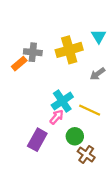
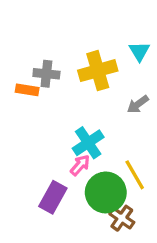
orange rectangle: (19, 64) -> (27, 90), turned 49
yellow line: (90, 110) -> (135, 175), moved, turned 35
green circle: (75, 136) -> (106, 192), size x1.6

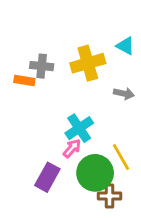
cyan triangle: (139, 51) -> (125, 46), turned -30
gray arrow: (138, 104) -> (124, 93), turned -132
brown cross: (122, 218) -> (109, 196), turned -35

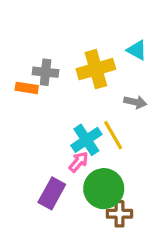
yellow line: (121, 157) -> (113, 135), moved

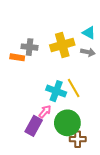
gray arrow: (135, 102) -> (88, 52), moved
cyan cross: (86, 140) -> (56, 91), turned -36
pink arrow: (79, 162) -> (45, 112), moved

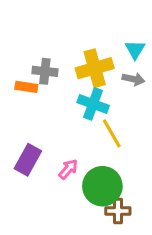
cyan triangle: (89, 33) -> (135, 50), turned 32
cyan cross: (56, 91) -> (93, 104), moved
purple rectangle: (34, 126) -> (28, 160), moved

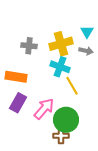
orange rectangle: (26, 87) -> (16, 77), moved, size x1.5
pink arrow: (68, 169) -> (44, 109), size x1.6
brown cross: (118, 211) -> (61, 136), moved

